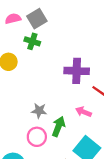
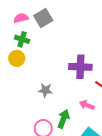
green cross: (32, 41) -> (22, 39), moved
gray star: (39, 111) -> (45, 90), moved

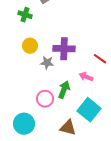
yellow circle: (17, 58) -> (30, 46), moved
purple cross: (80, 67) -> (64, 49), moved

